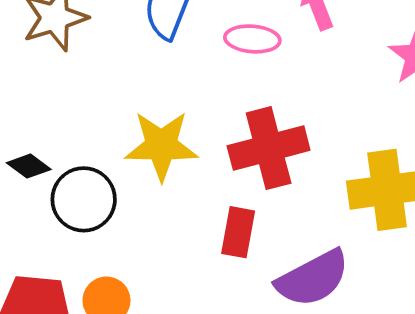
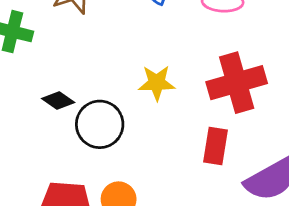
yellow star: (161, 146) -> (157, 83), size x0.7

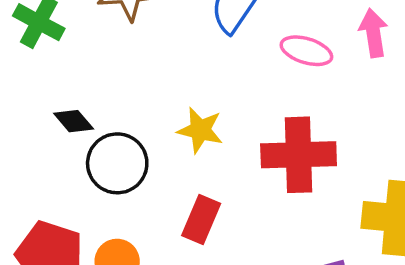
red rectangle: (215, 146) -> (201, 219), moved

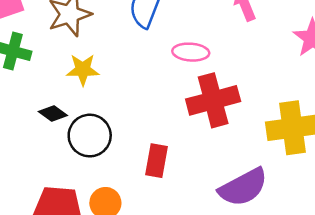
pink ellipse: (306, 51) -> (191, 52), moved
yellow star: (200, 130) -> (83, 70), moved

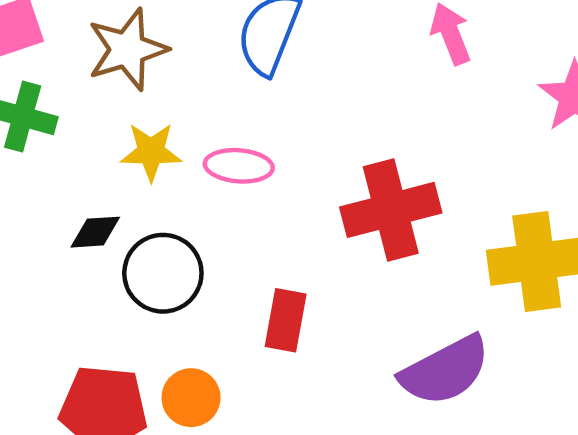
pink ellipse: (191, 52) -> (239, 166), moved
black diamond: (53, 113) -> (95, 232), turned -40

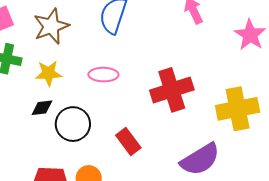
yellow star: (151, 152) -> (49, 73), moved
red rectangle: (286, 320) -> (128, 141), turned -44

